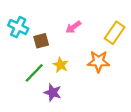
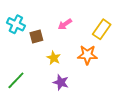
green line: (34, 73) -> (16, 80), moved
purple star: (53, 92) -> (61, 82), moved

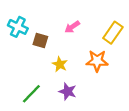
brown square: (36, 36) -> (40, 41), turned 32
green line: (16, 80) -> (31, 94), moved

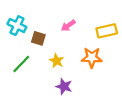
yellow rectangle: (113, 33) -> (107, 31), turned 42
green line: (31, 94) -> (21, 64), moved

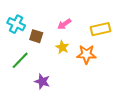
yellow star: (56, 61) -> (62, 47), moved
purple star: (64, 86) -> (42, 81), moved

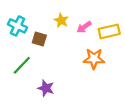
pink arrow: (64, 24) -> (84, 27), moved
yellow star: (62, 47) -> (61, 20), moved

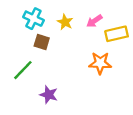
cyan cross: (17, 26) -> (33, 19), moved
pink arrow: (84, 27) -> (94, 21), moved

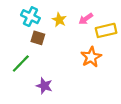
orange star: (100, 63) -> (91, 57), turned -30

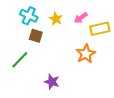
purple star: (44, 86) -> (52, 82), moved

